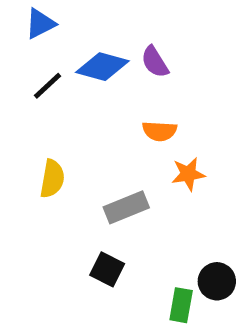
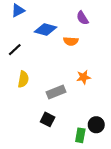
purple semicircle: (155, 62) -> (82, 18), moved
black line: (47, 86) -> (15, 50), moved
orange semicircle: (160, 131) -> (71, 41), moved

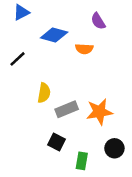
orange star: (84, 77) -> (99, 112), moved, size x1.5
yellow semicircle: (23, 79) -> (44, 93), moved
green rectangle: (80, 135) -> (82, 161), moved

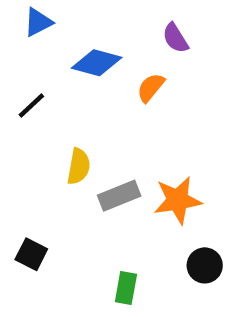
orange semicircle: (84, 49) -> (151, 88), turned 126
black square: (57, 142) -> (31, 254), moved
green rectangle: (82, 161) -> (126, 288), moved

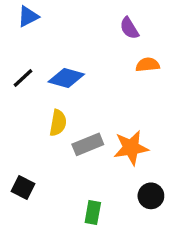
blue diamond: (97, 63) -> (66, 78), moved
orange semicircle: (151, 88) -> (148, 65), moved, turned 45

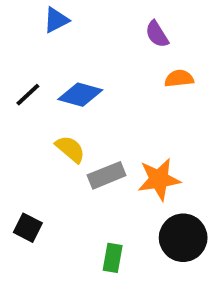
blue triangle: (28, 17) -> (56, 20), moved
yellow semicircle: (58, 123) -> (70, 149), turned -60
black circle: (151, 196) -> (183, 238), size x1.5

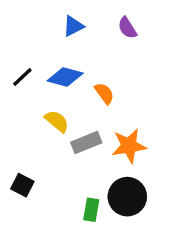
blue triangle: (56, 20) -> (73, 26), moved
orange semicircle: (179, 78) -> (104, 93), moved, turned 60
black circle: (183, 238) -> (127, 197), moved

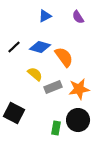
orange semicircle: (104, 93) -> (64, 57), size x1.5
black square: (22, 185) -> (14, 113), size x1.5

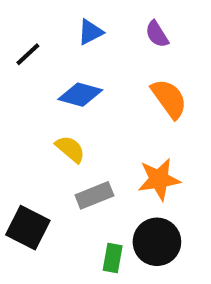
black line: (14, 47) -> (28, 54), moved
orange semicircle: (64, 57) -> (169, 99), moved
gray rectangle: (53, 87) -> (94, 195), moved

